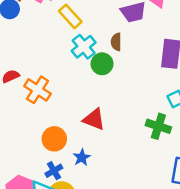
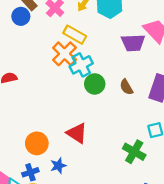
yellow rectangle: (70, 16) -> (75, 35), turned -30
brown semicircle: (116, 42) -> (126, 87), moved, turned -42
orange cross: (38, 90) -> (65, 54), moved

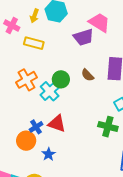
orange cross: (65, 54) -> (27, 80), moved, turned 30
cyan cross: (81, 65) -> (50, 91), moved
blue cross: (30, 172) -> (36, 127), moved

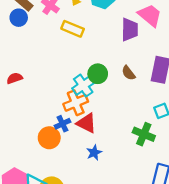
purple trapezoid: (84, 37) -> (130, 30), turned -80
orange cross: (27, 80) -> (76, 103), moved
blue star: (49, 154) -> (94, 153), moved

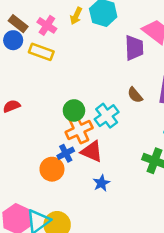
yellow rectangle: (73, 29) -> (41, 52), moved
green circle: (98, 74) -> (74, 110), moved
cyan cross: (83, 86) -> (107, 116), moved

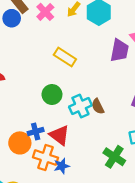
yellow rectangle: (41, 52) -> (65, 57), moved
brown semicircle: (135, 95) -> (98, 106), moved
orange cross: (79, 130) -> (45, 158), moved, turned 30

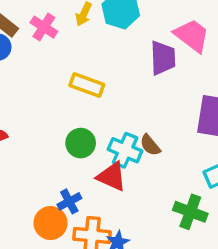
cyan cross: (80, 106) -> (125, 150), turned -30
red triangle: (59, 135) -> (112, 177), moved

